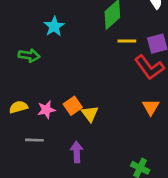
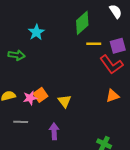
orange square: (73, 106) -> (41, 95), moved
orange triangle: (151, 107) -> (113, 96), turned 40

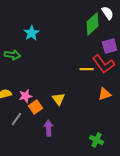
green diamond: (82, 23) -> (93, 24), moved
yellow line: (94, 44) -> (87, 69), moved
orange square: (41, 95) -> (36, 107), moved
gray line: (21, 122) -> (17, 119), turned -56

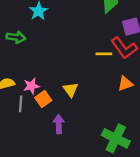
gray line: (17, 119) -> (21, 104), moved, turned -32
green cross: (97, 140) -> (116, 138), size x1.6

